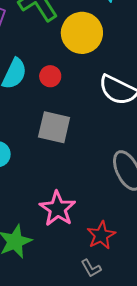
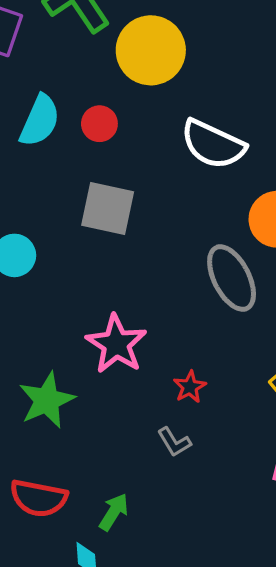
red star: (101, 235) -> (190, 387), size x0.7

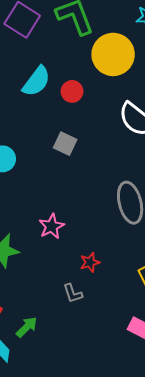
gray square: (108, 209) -> (65, 144), size x0.7
pink star: (116, 344) -> (52, 226), size x0.7

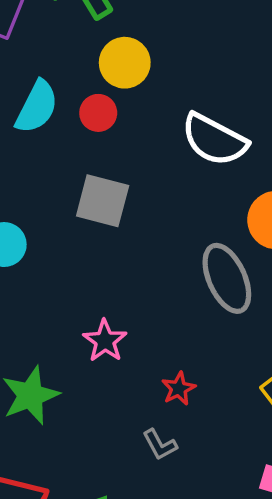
yellow circle: (113, 54) -> (125, 63), moved, size x0.7
gray square: (65, 144) -> (103, 201), size x1.4

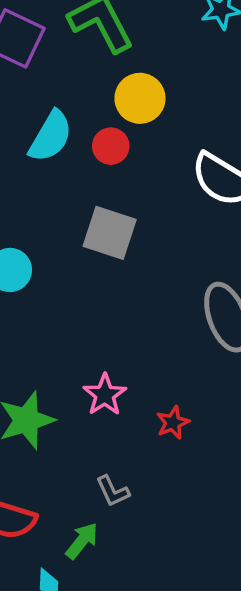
pink star: (105, 341) -> (105, 395), moved
gray L-shape: (160, 445) -> (113, 491), moved

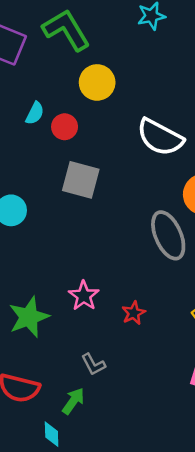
cyan semicircle: (51, 136) -> (35, 113), size x0.6
red circle: (111, 146) -> (65, 127), moved

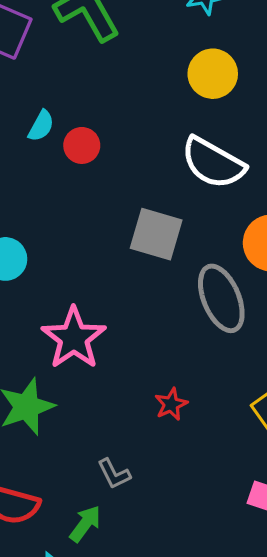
yellow circle: (97, 82) -> (213, 74), moved
gray square: (81, 180) -> (156, 234), moved
pink star: (84, 296) -> (74, 338), moved, size x1.5

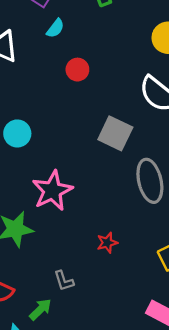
cyan semicircle: (41, 126) -> (55, 28), moved

